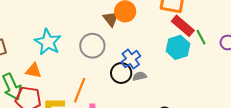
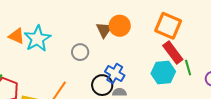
gray circle: (92, 46) -> (80, 52), size x0.7
blue cross: (131, 59) -> (115, 74), turned -36
orange triangle: (33, 71) -> (17, 36), moved

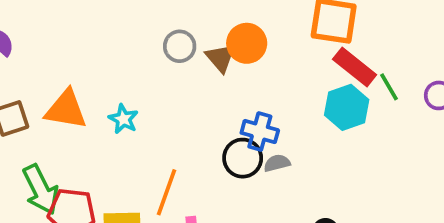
orange triangle: (17, 36) -> (66, 110), size x1.4
cyan star: (37, 39) -> (123, 119), moved, size x0.6
gray circle: (80, 52) -> (180, 46), moved

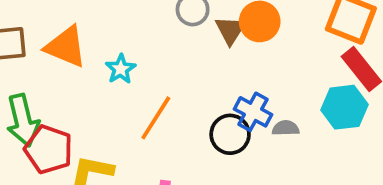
gray semicircle: (277, 163) -> (286, 128), moved
orange line: (166, 192) -> (156, 118), moved

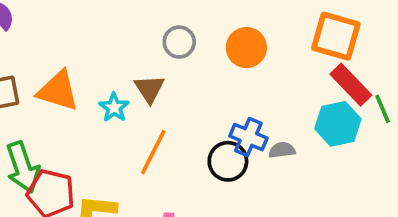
brown triangle: (230, 30) -> (149, 89), moved

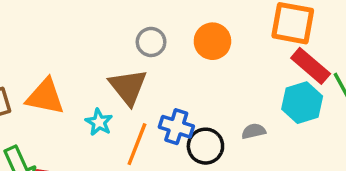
brown triangle: (149, 89) -> (128, 87), size x1.4
cyan star: (114, 107) -> (99, 122), moved
blue cross: (248, 137) -> (176, 127), moved

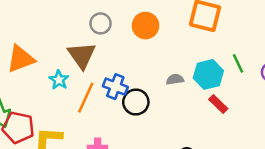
red rectangle: (311, 66) -> (218, 104), moved, size x0.7
orange triangle: (45, 97) -> (21, 59), turned -36
gray semicircle: (254, 131) -> (175, 79), moved

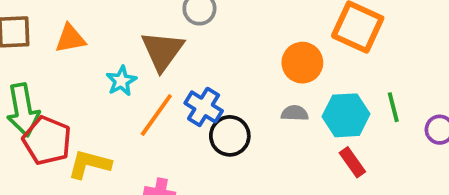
orange circle: (146, 26) -> (302, 63), moved
orange triangle: (21, 59) -> (70, 39), size x0.7

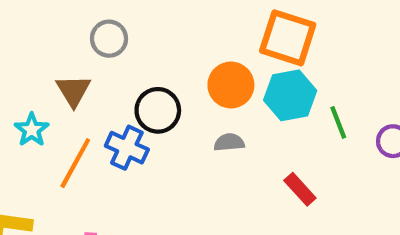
brown triangle: (162, 51) -> (73, 91), size x0.7
cyan hexagon: (346, 115) -> (290, 95), moved
black circle: (230, 136) -> (158, 110), moved

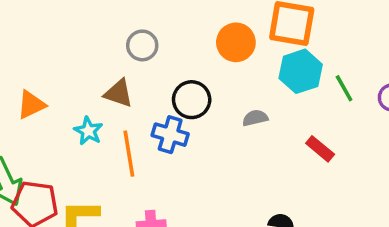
orange circle: (231, 85) -> (236, 42), moved
brown triangle: (73, 91) -> (119, 93), turned -32
orange line: (75, 163) -> (129, 154), turned -30

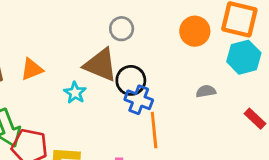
brown triangle: (119, 93) -> (101, 65), size x1.5
black circle: (192, 100) -> (131, 80), moved
orange line: (129, 154) -> (154, 130), moved

